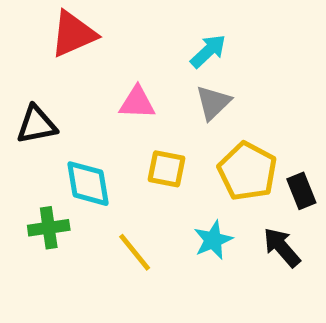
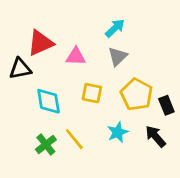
red triangle: (73, 34) -> (40, 43), moved
green cross: (49, 228) -> (46, 145), moved, turned -30

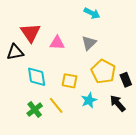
cyan arrow: (115, 28) -> (92, 13), moved, turned 70
red triangle: (40, 43) -> (31, 33), turned -40
yellow square: (92, 93) -> (69, 81), moved

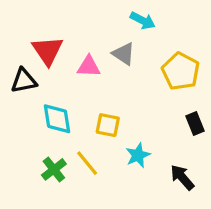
gray triangle: (89, 43) -> (124, 54), moved, turned -42
yellow pentagon: (103, 72) -> (181, 71), moved
black arrow: (118, 103) -> (182, 177), moved

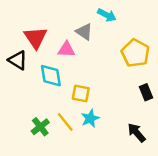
gray triangle: (124, 54) -> (84, 32), moved
black triangle: (24, 81) -> (18, 60), turned 42
cyan diamond: (57, 119) -> (51, 76), moved
cyan star: (138, 155) -> (90, 118), moved

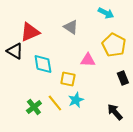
cyan arrow: (107, 15) -> (106, 13), moved
red triangle: (36, 38) -> (30, 32), turned 40
pink triangle: (66, 49) -> (88, 60), moved

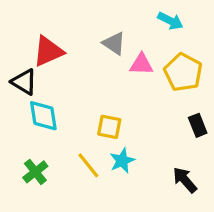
pink triangle: (88, 60) -> (141, 64), moved
cyan diamond: (43, 64) -> (43, 116), moved
green cross: (34, 107) -> (35, 172), moved

